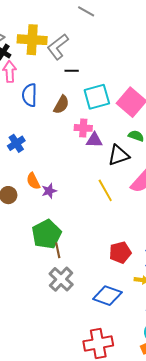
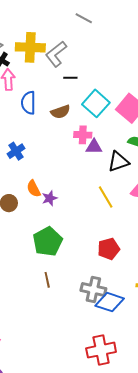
cyan square: (97, 97) -> (96, 103), turned -32
brown semicircle: (61, 105) -> (60, 112), turned 42
brown line: (58, 250) -> (47, 280), moved
red pentagon: (120, 252) -> (109, 249), moved
gray cross: (61, 279) -> (93, 289), moved, turned -30

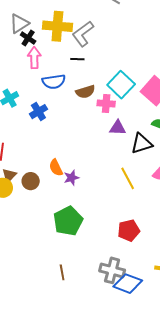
black line: (70, 78) -> (77, 59), moved
blue semicircle: (28, 103) -> (54, 82), turned -100
pink cross: (83, 135) -> (106, 103), moved
blue cross: (16, 151) -> (38, 112), moved
brown line: (47, 280) -> (62, 272), moved

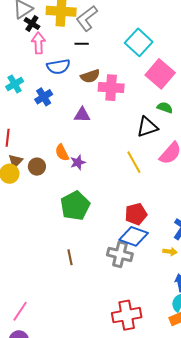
cyan square: (121, 85) -> (139, 42), moved
pink cross: (106, 103) -> (111, 88), size x1.4
purple triangle: (118, 128) -> (82, 115), moved
blue diamond: (128, 284) -> (134, 236), moved

